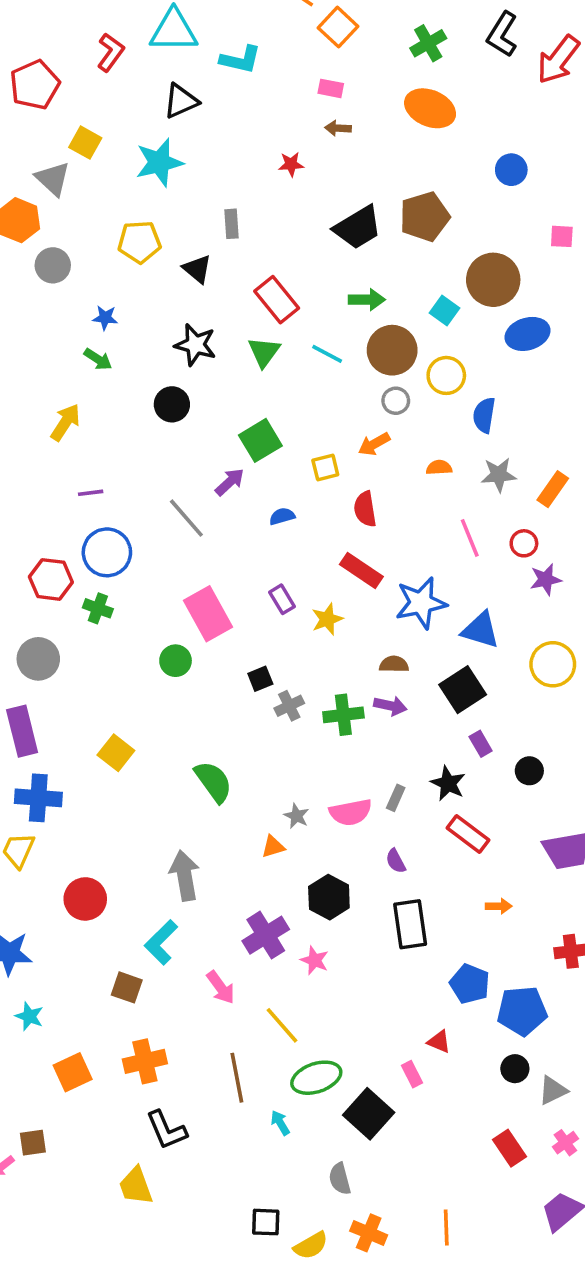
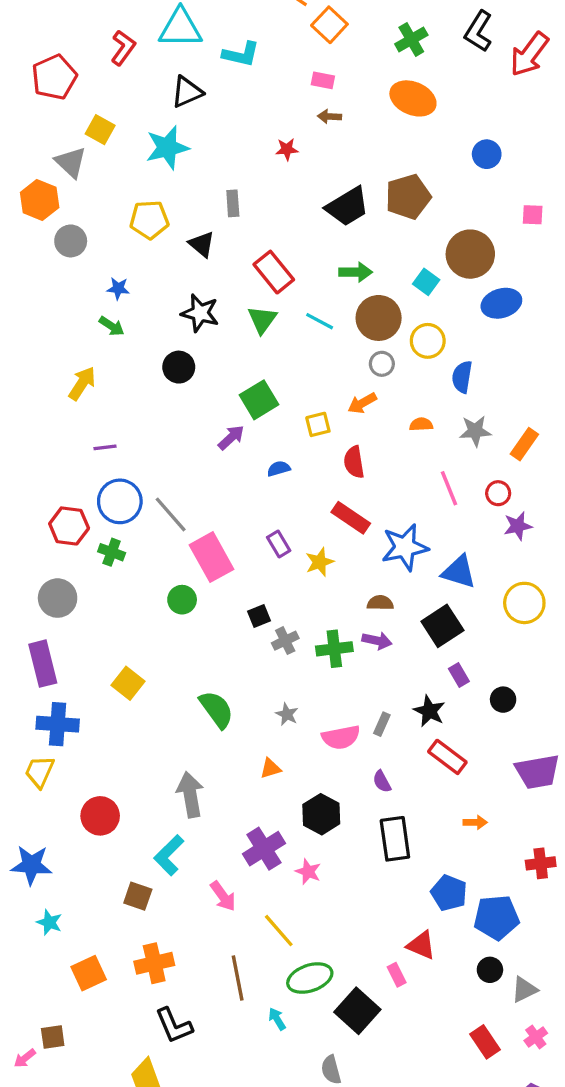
gray line: (186, 518) -> (171, 514), moved
gray star: (296, 816) -> (287, 714), moved
red triangle: (439, 1042) -> (421, 945), size x1.4

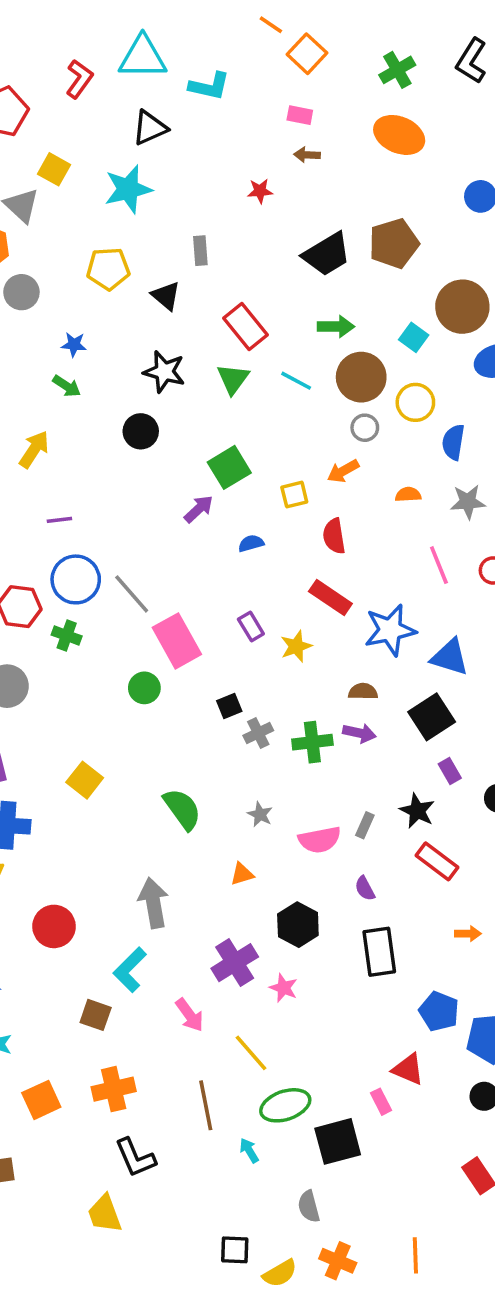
black square: (357, 1011) -> (338, 1141), turned 33

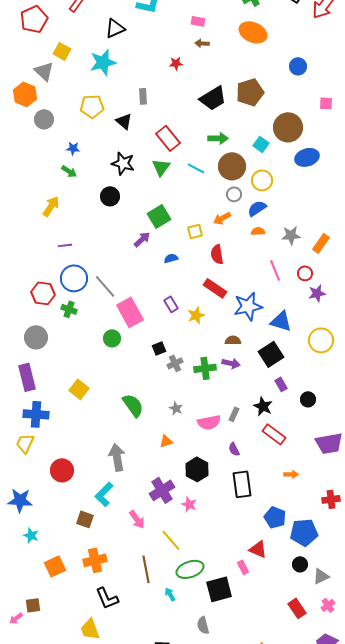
blue semicircle: (453, 442) -> (257, 208), moved, turned 48

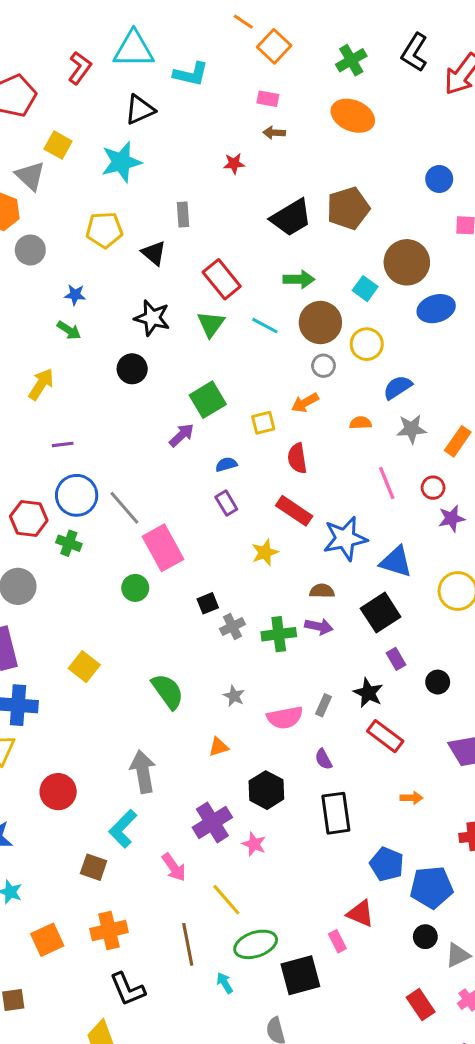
blue circle: (298, 66) -> (439, 179), moved
blue semicircle: (257, 208) -> (398, 387), moved
purple rectangle: (171, 304) -> (226, 503), moved

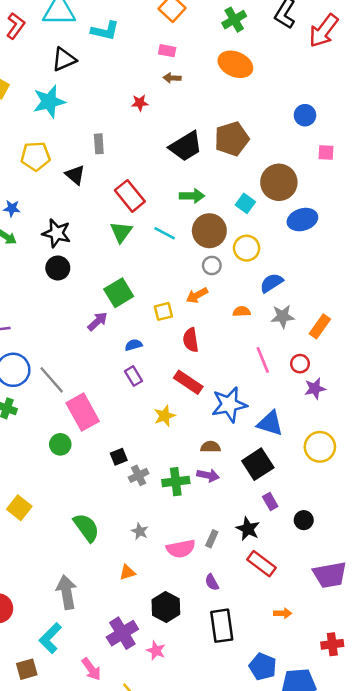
black star: (152, 318) -> (57, 233), moved
brown square: (94, 867) -> (27, 669), turned -35

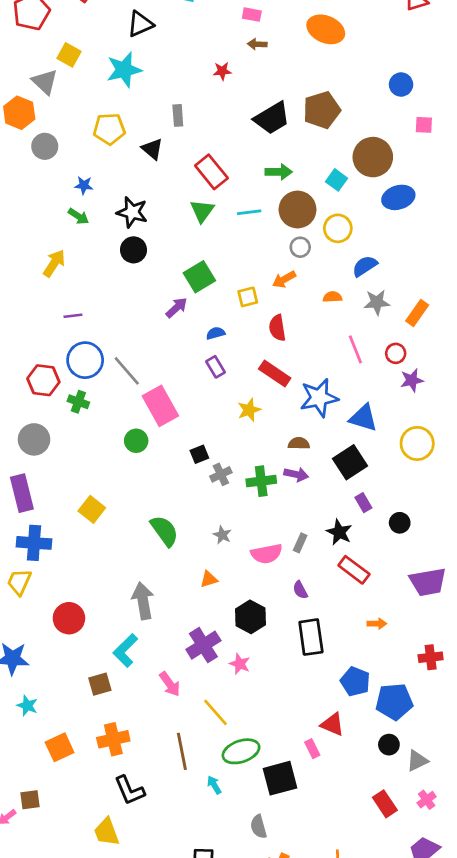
cyan line: (165, 233) -> (249, 212), turned -35

